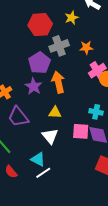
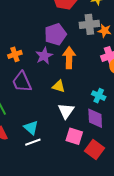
gray cross: (59, 46) -> (89, 24), moved
pink square: (81, 131) -> (74, 136), moved
white triangle: (50, 136) -> (66, 111), moved

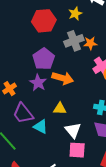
orange arrow: (69, 58) -> (63, 78), turned 120
cyan triangle: (31, 128) -> (40, 127), moved
pink square: (74, 136) -> (77, 150), moved

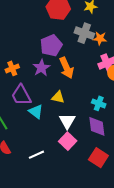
gray cross: (74, 41) -> (84, 33), turned 30
orange arrow: (63, 78) -> (66, 68), turned 40
pink square: (77, 150) -> (68, 141), turned 30

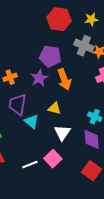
purple pentagon: (51, 45) -> (50, 56), turned 30
purple trapezoid: (21, 95) -> (18, 104), turned 35
pink square: (68, 141) -> (53, 159), moved

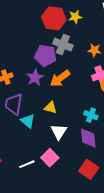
yellow star: (91, 19) -> (75, 17), moved
gray cross: (84, 46) -> (63, 44), moved
orange arrow: (64, 79) -> (60, 78), turned 75

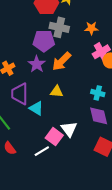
white triangle: (59, 132) -> (69, 129), moved
pink square: (50, 158) -> (54, 137), moved

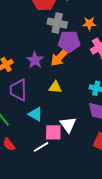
purple pentagon: (44, 41) -> (69, 42), moved
cyan triangle: (36, 108) -> (35, 114), moved
pink square: (54, 137) -> (53, 132), turned -36

